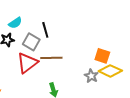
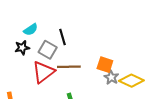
orange square: (102, 56) -> (105, 65), moved
gray star: (91, 76) -> (111, 77), moved

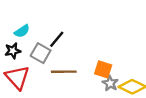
black line: (62, 37) -> (57, 39), turned 56
red triangle: (43, 72) -> (17, 77), moved, turned -35

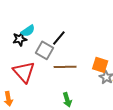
black star: (13, 51) -> (20, 39), moved

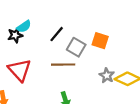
gray square: (44, 50) -> (76, 47), moved
orange square: (100, 65) -> (100, 41), moved

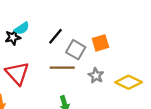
orange square: (100, 41) -> (100, 43), turned -35
gray star: (107, 76) -> (96, 76), moved

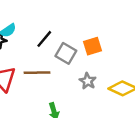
brown line: (62, 68) -> (37, 73), moved

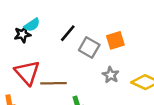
brown line: (37, 73) -> (53, 83), moved

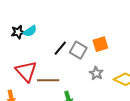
black line: (68, 33) -> (60, 48), moved
black star: (22, 34) -> (18, 32), moved

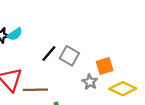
orange square: (100, 44) -> (105, 66), moved

